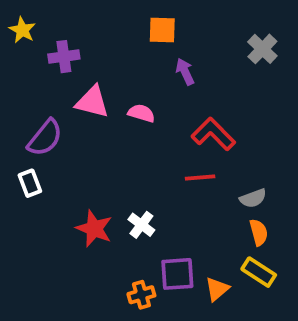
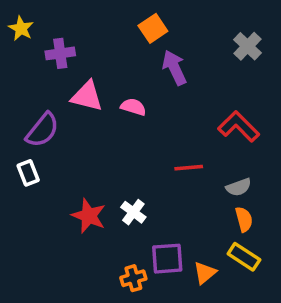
orange square: (162, 30) -> (153, 28), turned -36
purple arrow: (185, 72) -> (174, 68), size x1.4
red L-shape: (213, 134) -> (239, 127), moved

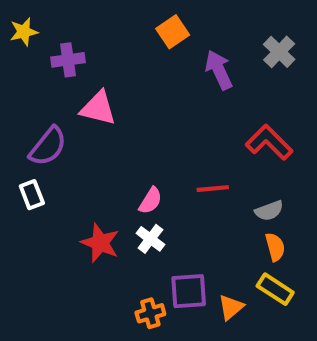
yellow star: (21, 28) -> (24, 32), turned 30
purple arrow: (174, 68) -> (219, 70), moved
pink semicircle: (133, 107) -> (150, 201), moved, turned 105

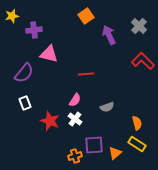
red L-shape: (269, 142) -> (143, 61), moved
red line: (213, 189) -> (86, 74), moved
white rectangle: (32, 195) -> (25, 103), moved
gray semicircle: (269, 211) -> (107, 107), moved

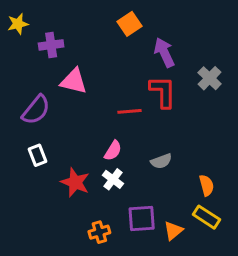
gray cross: (139, 26) -> (210, 78), moved
red L-shape: (143, 61) -> (163, 92), moved, turned 45
orange cross: (75, 156) -> (99, 232), moved

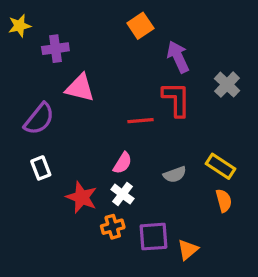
yellow rectangle: (207, 217) -> (221, 166), moved
orange cross: (99, 232) -> (113, 227), moved

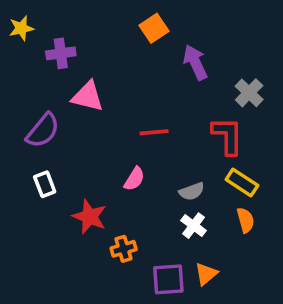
red L-shape: (176, 99) -> (228, 136), moved
white cross: (122, 194) -> (194, 226), moved
purple square: (154, 237) -> (168, 279), moved

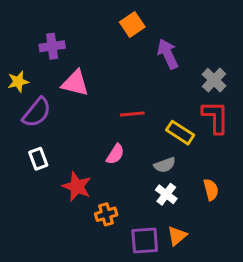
yellow star: (21, 28) -> (18, 82), moved
red L-shape: (228, 136) -> (216, 117), moved
yellow rectangle: (242, 182) -> (180, 133), moved

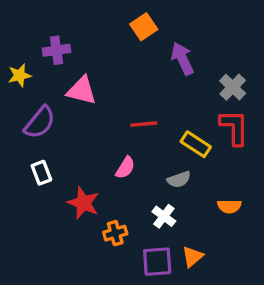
yellow star: (18, 82) -> (20, 75), moved
orange semicircle: (211, 190) -> (229, 206), turned 105
white cross: (166, 194) -> (164, 216), moved

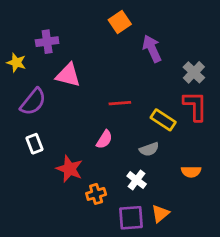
yellow star: (20, 75) -> (16, 63), turned 30

